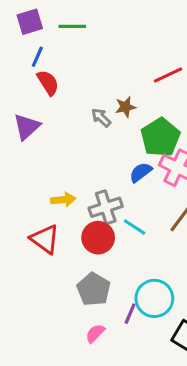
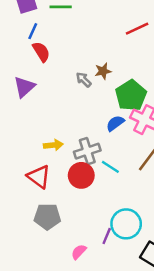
red line: (168, 75) -> (137, 29), moved
gray pentagon: (94, 289) -> (47, 217), moved, turned -30

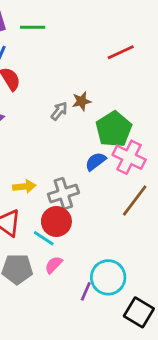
gray arrow: (84, 80) -> (59, 111), turned 84
cyan line: (110, 167) -> (44, 238), moved
pink semicircle: (79, 252) -> (54, 265), moved

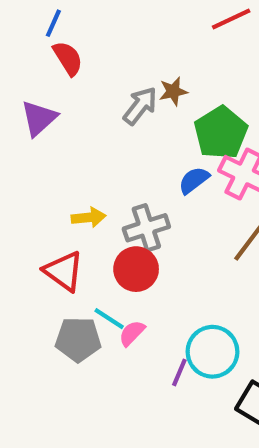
gray arrow: (59, 111) -> (140, 106), size x1.4
cyan line: (44, 238) -> (109, 319), moved

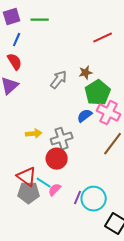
red semicircle: (68, 58) -> (15, 62), moved
brown star: (173, 91) -> (86, 73), moved
red triangle: (64, 271) -> (27, 177), moved
purple line: (179, 372) -> (78, 198), moved

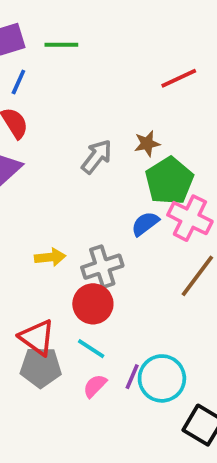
cyan line: (44, 183) -> (91, 349), moved
pink semicircle: (55, 190) -> (95, 386), moved

